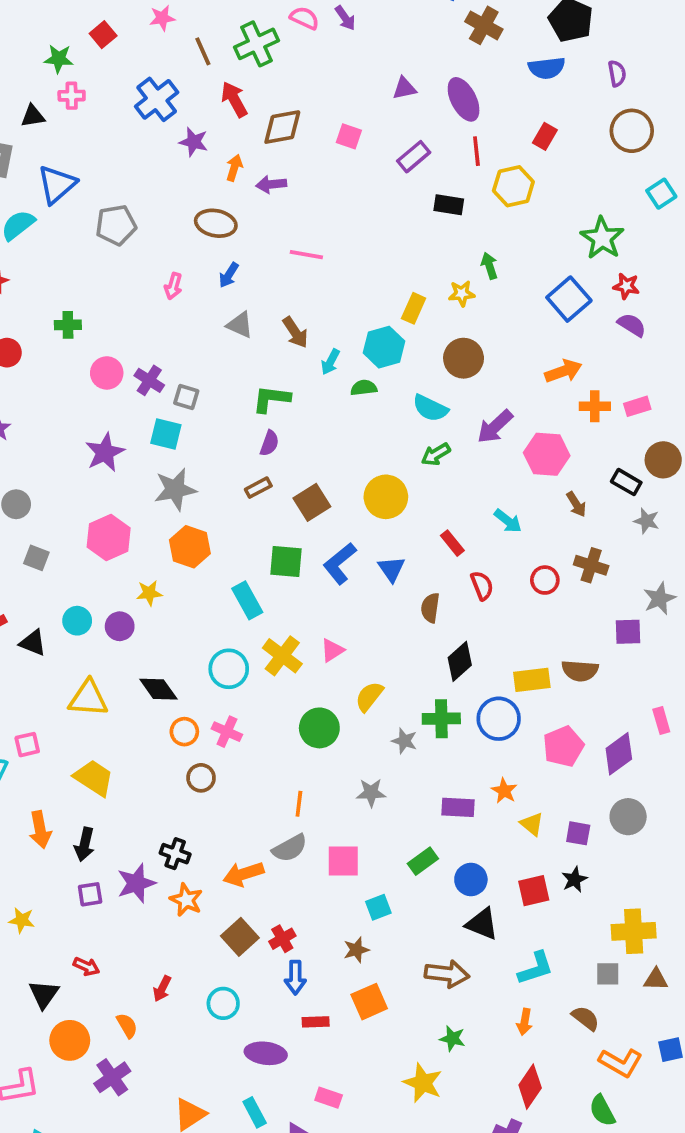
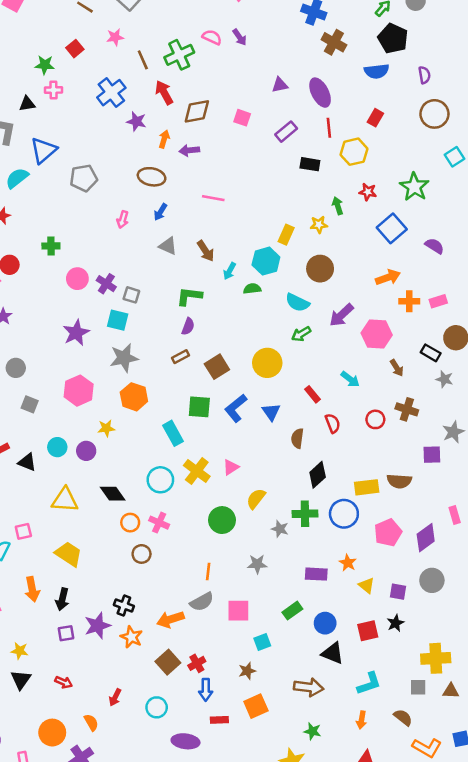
red star: (626, 286) -> (368, 192), moved
black triangle: (44, 994) -> (21, 680), moved

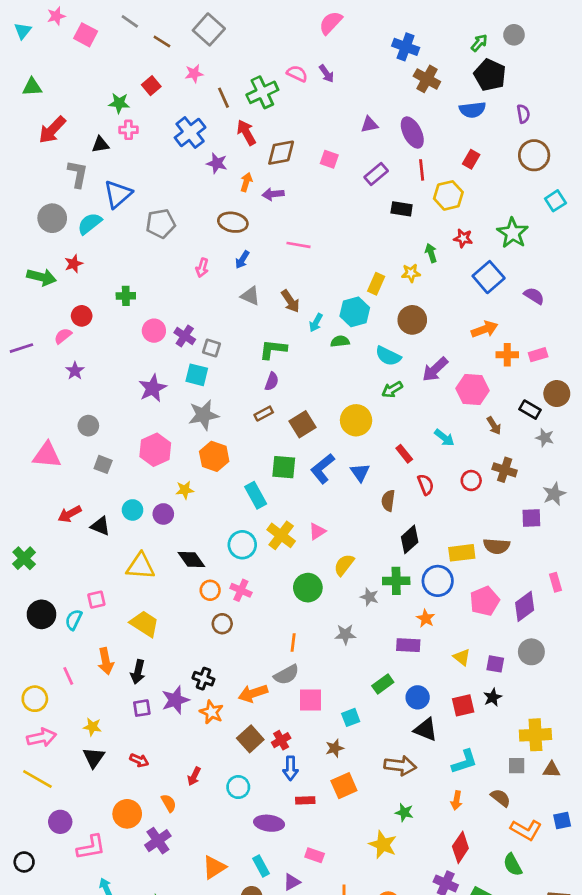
orange star: (348, 563) -> (426, 618), moved
pink square: (238, 611) -> (311, 700), moved

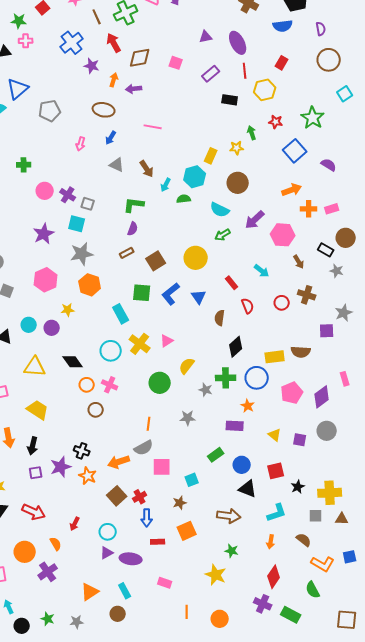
black star: (493, 697) -> (298, 487), moved
red arrow: (139, 760) -> (34, 512), size x1.6
purple triangle: (292, 882) -> (107, 553), moved

